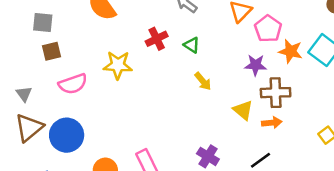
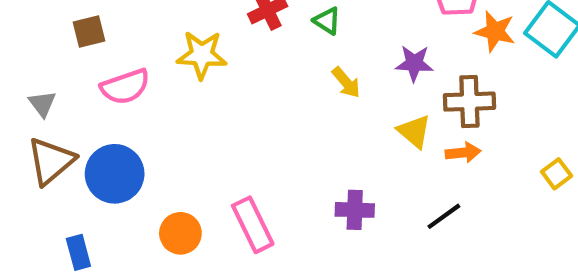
purple star: (256, 65) -> (414, 63), moved
purple cross: (208, 156) -> (355, 210), turned -30

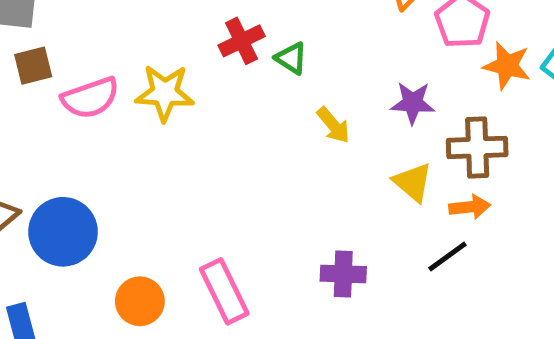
green triangle: (327, 21) -> (291, 58), moved
pink semicircle: (125, 87) -> (90, 98), moved
black line: (444, 216) -> (447, 257), moved

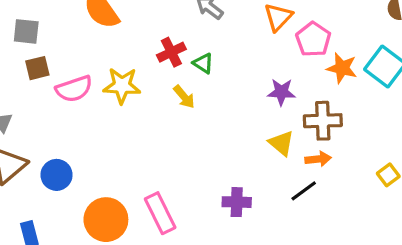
yellow arrow: (333, 125) -> (184, 97), moved
blue circle: (63, 232) -> (57, 175), size x0.7
orange circle: (140, 301) -> (106, 220), size x1.4

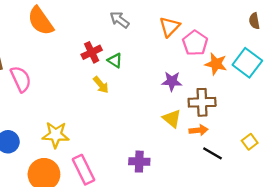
yellow star: (122, 86) -> (56, 135), moved
pink semicircle: (74, 89) -> (21, 79), turned -96
black line: (304, 191) -> (212, 153), moved, turned 66

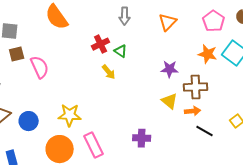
gray arrow: (120, 20) -> (125, 16), turned -126
pink pentagon: (195, 43) -> (214, 21), moved

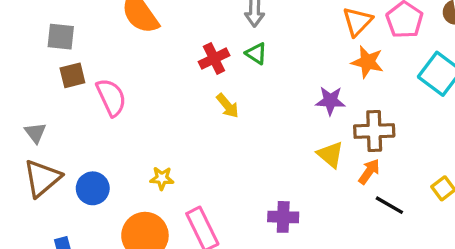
orange triangle: (168, 22) -> (357, 21), moved
green triangle: (121, 51) -> (256, 53), moved
orange star: (208, 54) -> (367, 62), moved
orange arrow: (193, 111) -> (369, 171), turned -49
yellow star: (70, 115) -> (162, 178), size x0.6

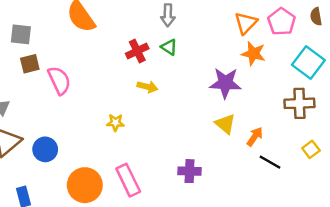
purple star: (330, 101) -> (225, 83), size x1.4
yellow arrow: (228, 106) -> (147, 87), turned -36
brown cross: (374, 131) -> (299, 103), moved
yellow star: (162, 178) -> (115, 123), moved

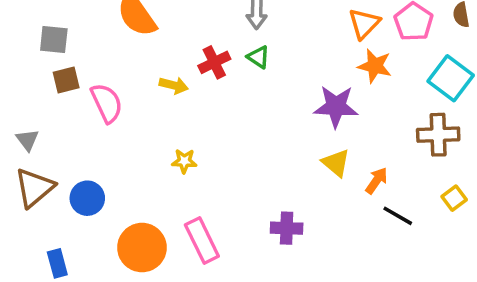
yellow arrow: (147, 87) -> (174, 85), moved

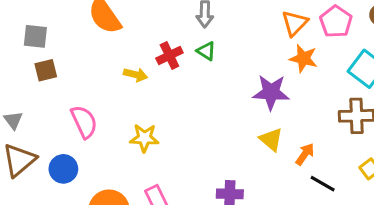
pink semicircle: (107, 103) -> (84, 122), moved
yellow star: (184, 161) -> (144, 138), size x1.4

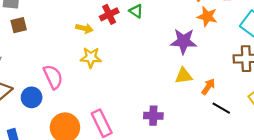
pink semicircle: (84, 122) -> (53, 77), moved
yellow star: (144, 138) -> (91, 57), moved
yellow triangle: (271, 139) -> (184, 76), turned -48

